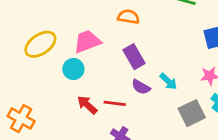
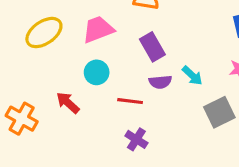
cyan circle: (73, 69) -> (97, 72), moved
purple semicircle: (141, 87) -> (160, 82), turned -36
red arrow: (87, 105) -> (68, 103), moved

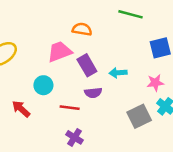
pink trapezoid: (98, 29) -> (60, 52), moved
cyan arrow: (192, 76) -> (118, 73), moved, turned 133

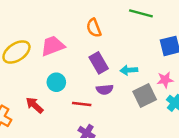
orange semicircle: (82, 29) -> (94, 28), turned -120
pink trapezoid: (60, 52) -> (53, 46), moved
gray square: (139, 116) -> (145, 96), moved

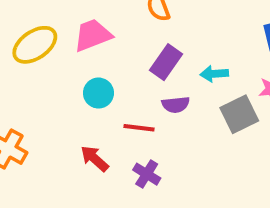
purple rectangle: (99, 63) -> (166, 62), turned 65
red arrow: (35, 105) -> (95, 159), moved

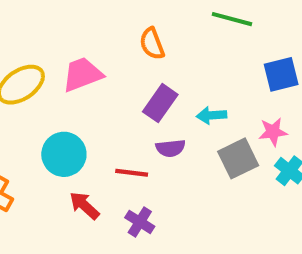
cyan circle: (98, 93) -> (64, 154), moved, size x1.4

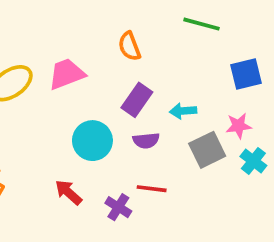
cyan circle: (64, 154) -> (92, 141), moved
red line: (132, 173) -> (152, 189), moved

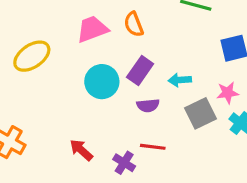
pink trapezoid: (67, 74) -> (92, 29), moved
cyan circle: (92, 141) -> (102, 82), moved

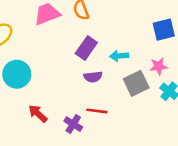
cyan circle: (102, 82) -> (17, 74), moved

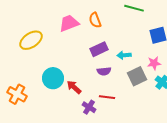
purple rectangle: (86, 48) -> (99, 49), turned 30
cyan circle: (17, 74) -> (53, 78), moved
red arrow: (38, 114) -> (74, 87), moved

